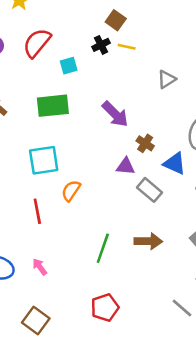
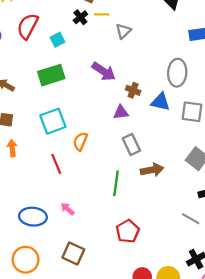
gray triangle: (167, 79) -> (123, 31), moved
gray rectangle: (150, 190) -> (131, 144), moved, turned 36

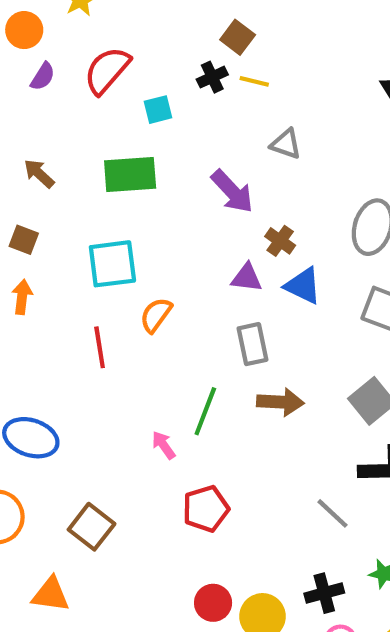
gray triangle: (123, 31) -> (286, 144), moved, turned 49
blue triangle: (160, 102) -> (303, 286), moved
pink arrow: (68, 209) -> (164, 445), moved

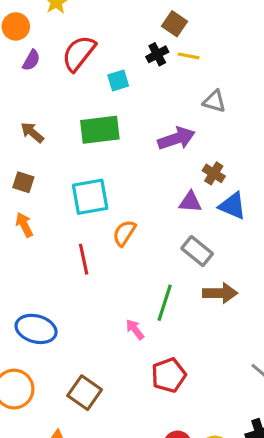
purple arrow: (232, 191) -> (176, 138), turned -63
orange arrow: (22, 297) -> (24, 225), turned -30
gray rectangle: (252, 344) -> (197, 251), turned -36

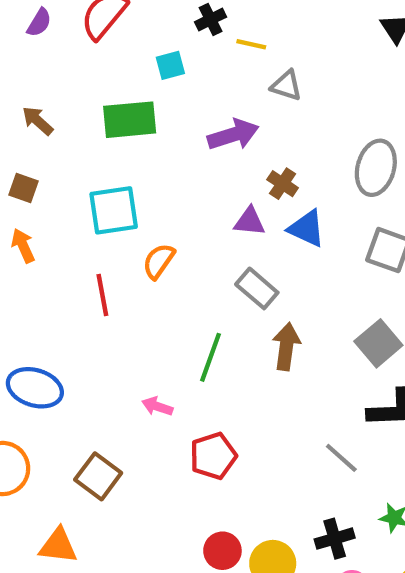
yellow line: (189, 56) -> (251, 44), moved
cyan square: (118, 80) -> (170, 65), moved
brown arrow: (220, 293) -> (286, 346), turned -84
pink arrow: (135, 329) -> (157, 406), moved, turned -35

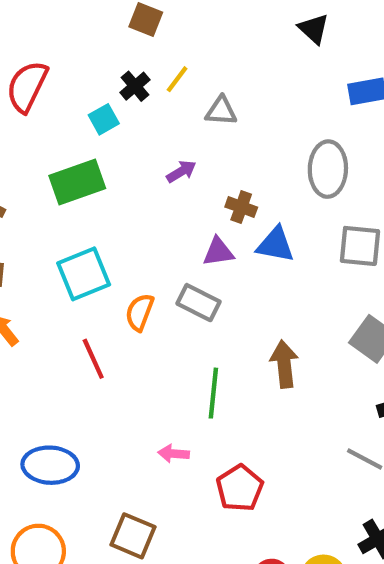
black cross: (211, 19) -> (135, 86), moved
yellow line: (251, 44) -> (177, 79), turned -52
purple arrow: (233, 135) -> (181, 171), size x0.6
gray rectangle: (257, 288) -> (199, 303), moved

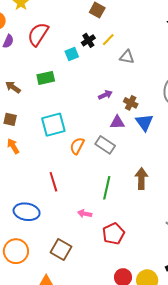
purple arrow: (181, 171) -> (105, 95), moved
green rectangle: (77, 182) -> (46, 78), moved, size x0.7
blue triangle: (275, 245) -> (144, 122), turned 36
red line: (93, 359) -> (53, 182), moved

